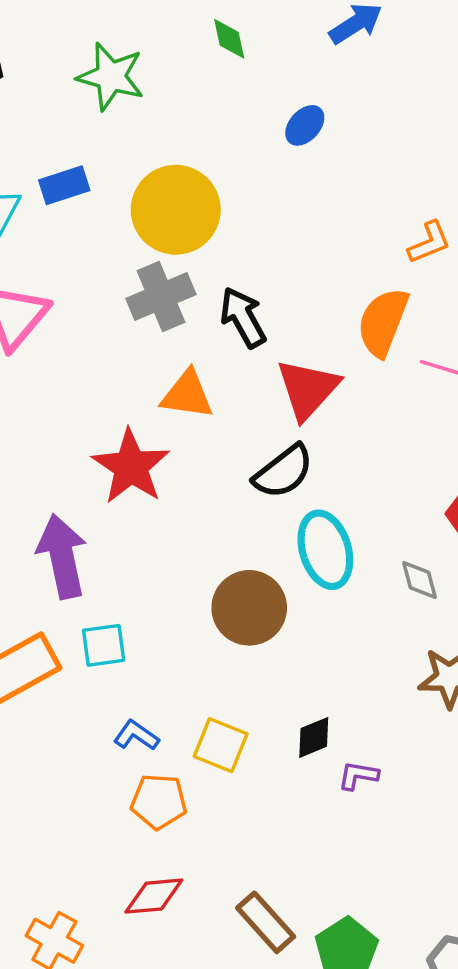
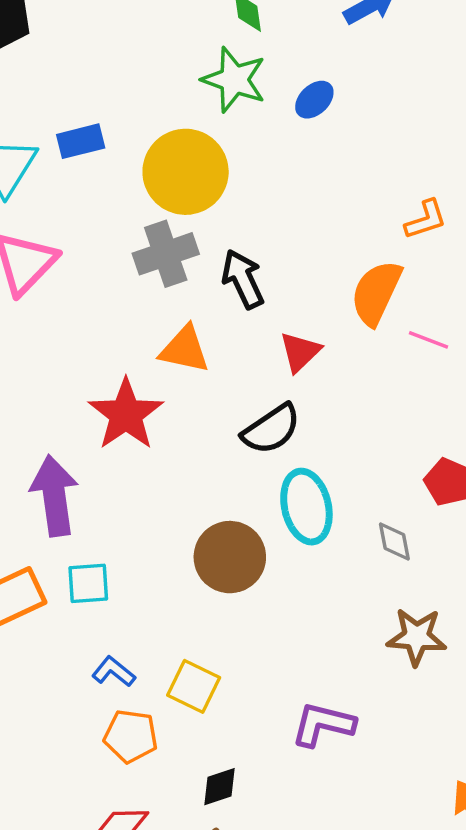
green star: (111, 77) -> (234, 80), moved
red triangle: (308, 389) -> (300, 352), size x0.7
black diamond: (314, 737) -> (219, 787), moved
purple L-shape: (358, 776) -> (323, 724), size x1.6

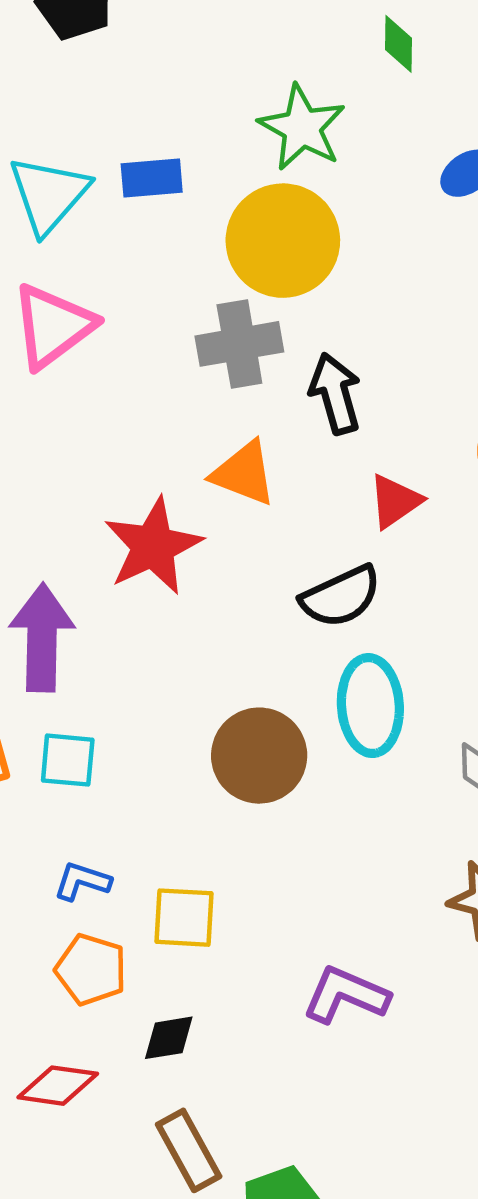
green star: (234, 80) -> (302, 128), moved
blue L-shape: (114, 672) -> (82, 881), turned -30
yellow square: (194, 686) -> (184, 918), turned -32
black diamond: (219, 787) -> (169, 1038), moved

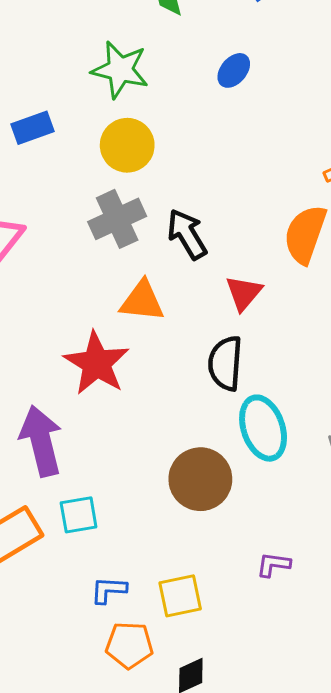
yellow circle: (283, 241) -> (127, 145), size x0.7
black semicircle: (341, 597) -> (225, 363), turned 134
purple L-shape: (346, 995) -> (273, 565), moved, size x0.6

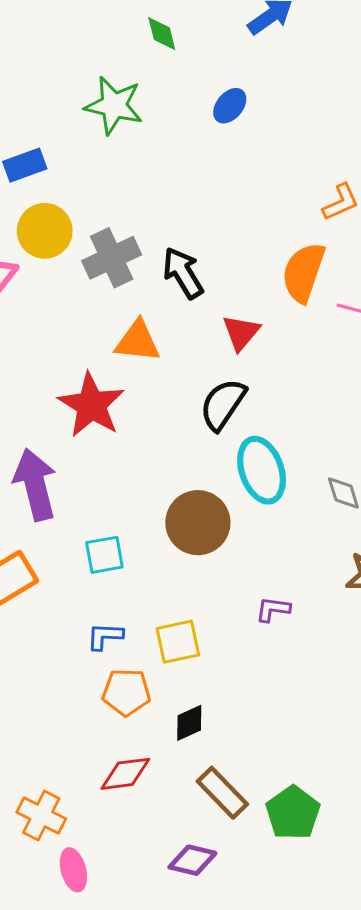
yellow circle: (127, 145) -> (45, 231), moved
black semicircle: (225, 363) -> (223, 404), turned 30
cyan square: (79, 515) -> (104, 555), moved

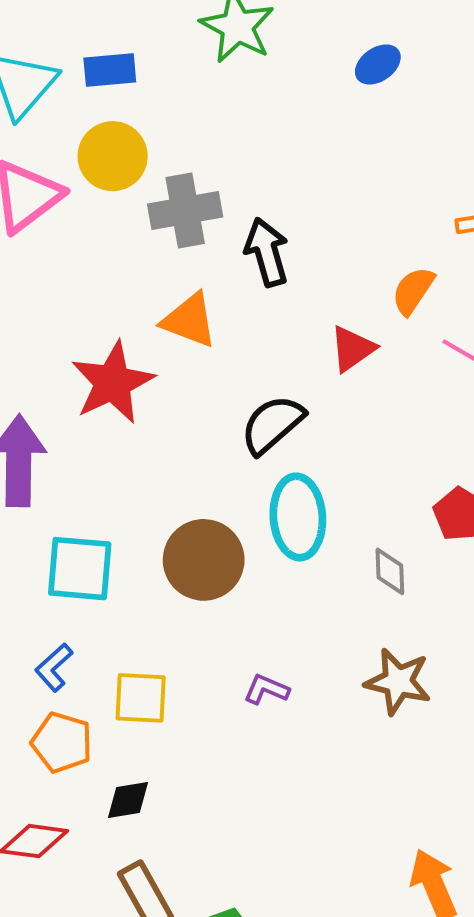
orange semicircle: (303, 272) -> (413, 291), size x0.7
red triangle: (241, 333) -> (352, 349), moved
cyan square: (104, 555) -> (80, 569), size x1.4
blue L-shape: (105, 636) -> (54, 667), turned -60

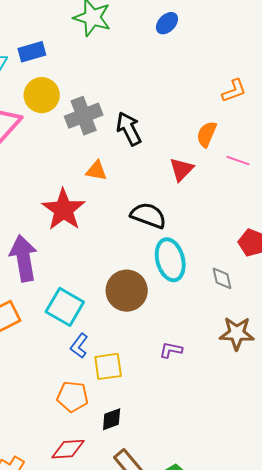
orange triangle: (189, 320) -> (96, 171), size x0.7
black semicircle: (272, 424) -> (148, 215), turned 72
cyan square: (80, 569) -> (65, 307), turned 36
blue L-shape: (54, 667) -> (79, 346), moved

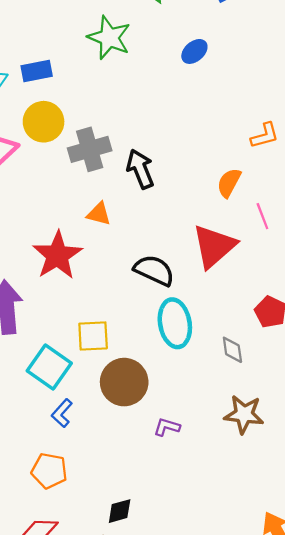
pink line: (238, 161) -> (262, 216), turned 45
red triangle: (182, 169) -> (214, 246), moved, size x1.6
brown circle: (127, 291) -> (124, 382), moved
yellow square: (108, 366) -> (93, 336), moved
black diamond: (112, 419) -> (120, 511), moved

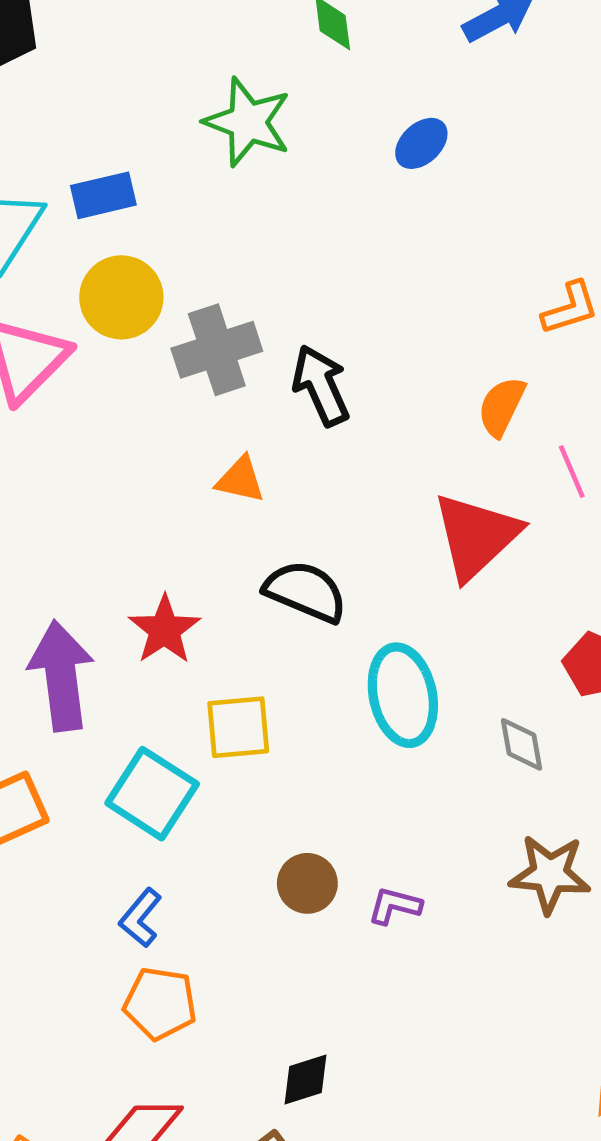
red star: (57, 255) -> (164, 630), moved, size x0.7
black semicircle: (154, 270) -> (305, 592), moved
brown circle: (124, 382) -> (307, 883), moved, size x0.6
blue L-shape: (62, 413) -> (141, 918), moved

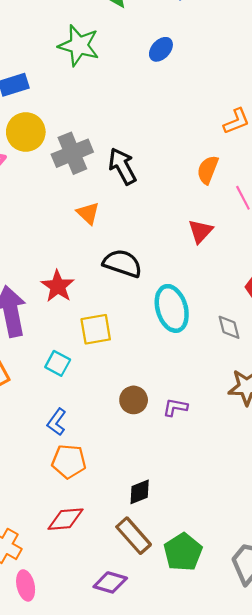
orange triangle: (240, 480) -> (88, 213), turned 35
red triangle: (476, 536) -> (200, 231), size x0.6
cyan square: (152, 794) -> (58, 363), size x0.6

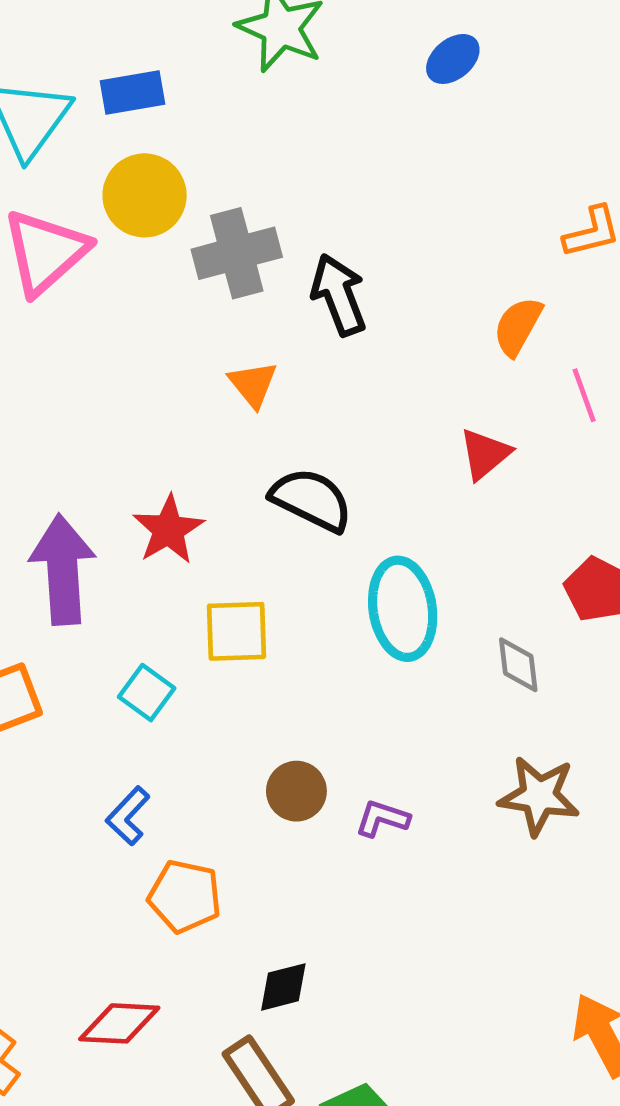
orange pentagon: (69, 461) -> (185, 896), moved

